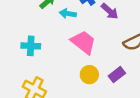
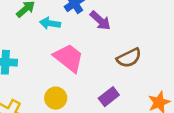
yellow circle: (89, 75) -> (56, 98), moved

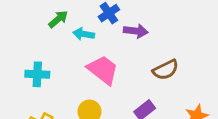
purple arrow: (100, 20) -> (136, 31), turned -35

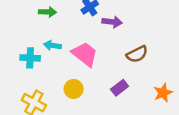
green arrow: (58, 19) -> (47, 12), turned 42
cyan arrow: (84, 34) -> (52, 45), moved

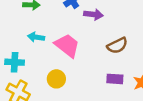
cyan cross: (30, 58) -> (15, 62), moved
purple rectangle: (120, 88) -> (115, 79), moved, turned 42

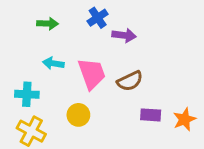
pink trapezoid: (67, 45) -> (92, 74), turned 32
brown semicircle: (117, 45) -> (130, 81), moved

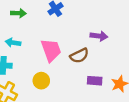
purple arrow: (124, 35) -> (99, 36), moved
cyan arrow: (53, 63) -> (13, 43), moved

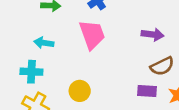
pink trapezoid: (51, 50) -> (92, 35), moved
brown semicircle: (79, 56) -> (162, 66), moved

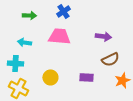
pink trapezoid: (92, 35) -> (59, 36), turned -65
purple rectangle: (147, 91) -> (86, 77), moved

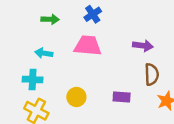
brown semicircle: (110, 59) -> (152, 74), turned -66

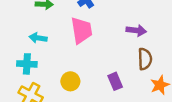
pink trapezoid: (88, 46) -> (82, 30), turned 76
purple rectangle: (122, 97) -> (115, 81), turned 63

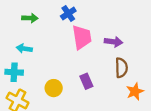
pink trapezoid: (82, 30) -> (82, 37), moved
purple rectangle: (115, 81) -> (86, 81), moved

